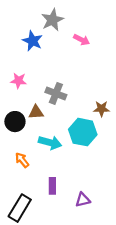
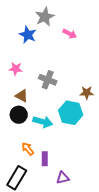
brown triangle: (36, 112) -> (22, 96), moved, turned 32
black circle: (15, 122) -> (19, 115), moved
orange arrow: (22, 160) -> (28, 149), moved
purple triangle: (83, 200) -> (63, 178), moved

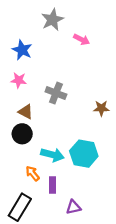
blue star: (28, 35) -> (22, 50), moved
cyan hexagon: (71, 113) -> (84, 154), moved
cyan arrow: (43, 122) -> (52, 155), moved

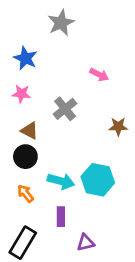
pink arrow: (82, 39) -> (99, 75), moved
gray cross: (56, 93) -> (65, 109), turned 30
orange arrow: (33, 173) -> (25, 193), moved

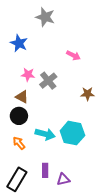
gray star: (61, 23) -> (45, 17), turned -30
pink star: (21, 94) -> (28, 75), moved
purple rectangle: (61, 217) -> (45, 170), moved

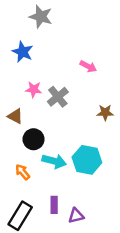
gray star: (45, 17) -> (41, 17), moved
brown triangle: (22, 97) -> (15, 116), moved
black circle: (19, 116) -> (34, 139), moved

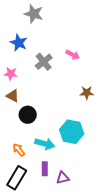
pink star: (34, 89) -> (11, 74), moved
gray cross: (58, 97) -> (44, 62), moved
cyan arrow: (54, 161) -> (45, 144), moved
orange arrow: (23, 172) -> (19, 150), moved

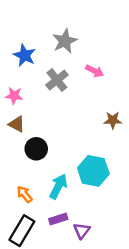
gray star: (34, 14) -> (65, 41), moved, turned 30
cyan arrow: (45, 144) -> (58, 186), turned -78
purple rectangle: (45, 169) -> (58, 219), turned 72
purple triangle: (63, 178) -> (82, 231), turned -40

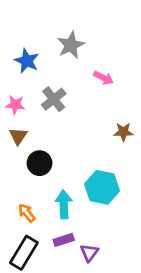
gray cross: (57, 80) -> (54, 99), moved
brown triangle: (17, 124) -> (18, 136), turned 36
cyan arrow: (58, 186) -> (64, 204), turned -30

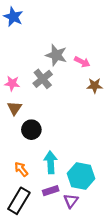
gray star: (71, 45) -> (56, 55), moved, turned -30
blue star: (27, 61) -> (13, 17), moved
brown star: (123, 132) -> (95, 86), moved
cyan hexagon: (102, 187) -> (81, 176), moved

